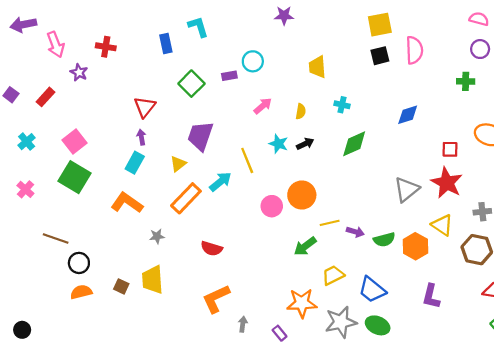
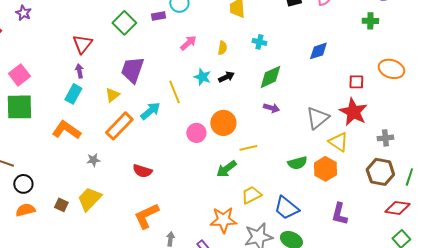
green square: (74, 177) -> (19, 107), turned -32
yellow triangle: (442, 225) -> (338, 142), moved
purple arrow: (355, 232) -> (271, 108), moved
yellow trapezoid: (152, 280) -> (89, 199), turned 48

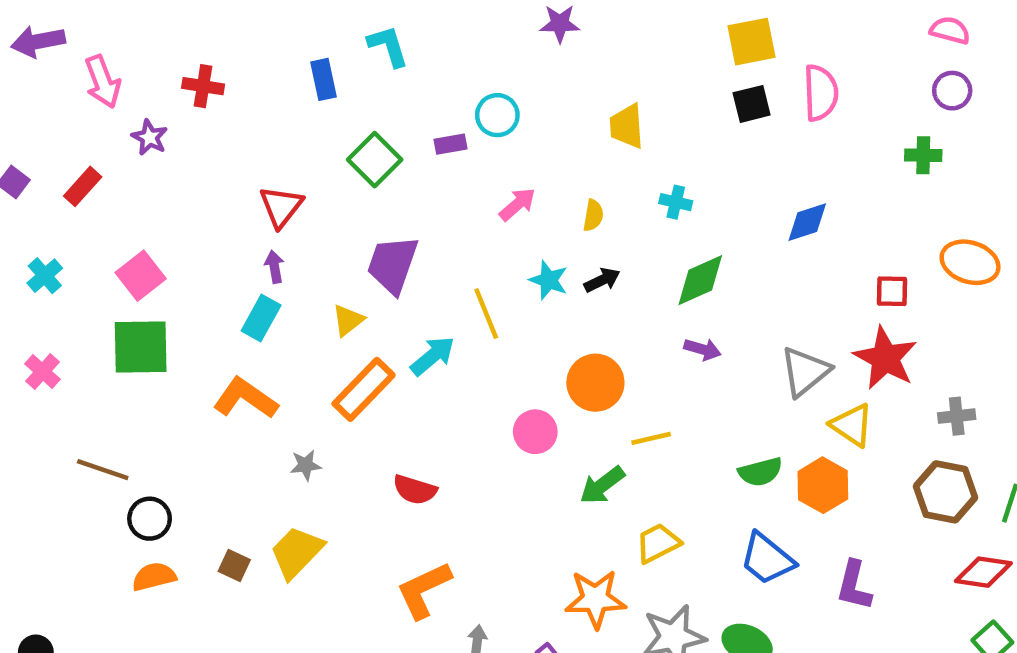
pink circle: (196, 133) -> (535, 432), moved
blue trapezoid: (286, 208) -> (767, 559), moved

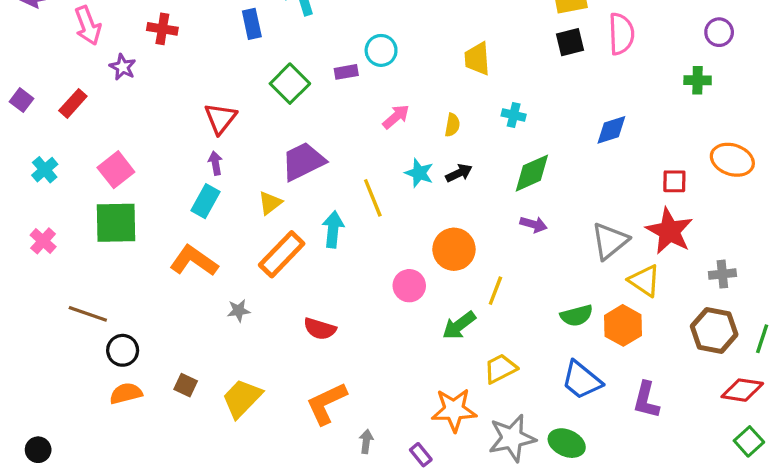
purple trapezoid: (393, 264) -> (303, 161), turned 45
cyan arrow: (433, 356) -> (333, 229), turned -44
yellow line: (651, 438) -> (495, 291), turned -56
yellow trapezoid: (297, 552) -> (242, 398), moved

